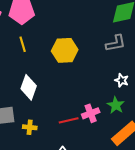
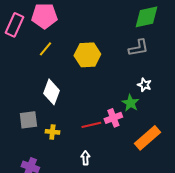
yellow line: (23, 44) -> (45, 49), turned 56
green star: (116, 105) -> (130, 103), moved

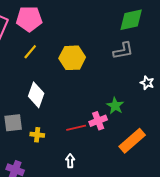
white star: (144, 85) -> (147, 83), moved

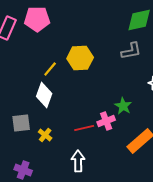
yellow line: (30, 52) -> (50, 69), moved
yellow cross: (37, 135) -> (45, 135), turned 32
white arrow: (70, 161) -> (78, 161), size x1.5

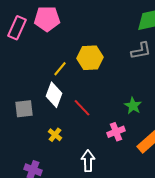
pink cross: (106, 121) -> (116, 132), moved
gray square: (21, 123) -> (24, 109), moved
red line: (84, 128) -> (82, 108), moved, turned 60

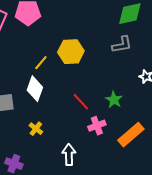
red line: (82, 108) -> (81, 102), moved

